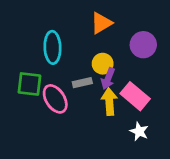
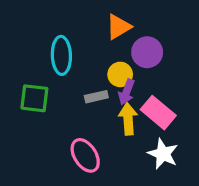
purple circle: (143, 45) -> (147, 52), moved
pink ellipse: (55, 99) -> (85, 155), moved
white star: (139, 131) -> (163, 154), size x1.4

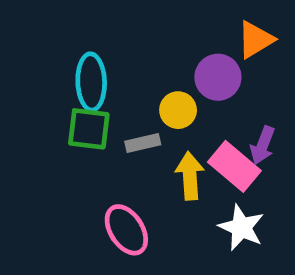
orange triangle: (119, 27) -> (256, 40), moved
purple arrow: (126, 92) -> (263, 145), moved
green square: (34, 98) -> (89, 129), moved

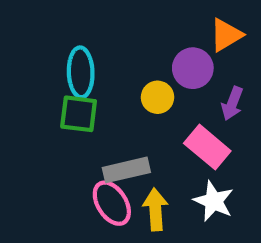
gray rectangle: (143, 143) -> (126, 170), moved, size x1.5
purple arrow: (263, 145) -> (232, 103), moved
yellow arrow: (190, 176) -> (155, 209), moved

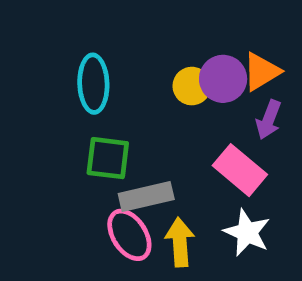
orange triangle: (226, 35) -> (261, 72), moved
yellow circle: (157, 97) -> (192, 86), moved
green square: (79, 114) -> (108, 158), moved

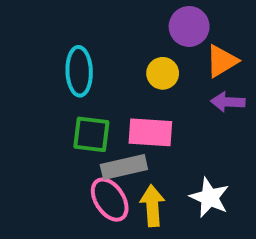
purple circle: (223, 79) -> (189, 26), moved
purple arrow: (269, 120) -> (228, 102), turned 72
pink rectangle: (240, 170) -> (150, 132), moved, turned -36

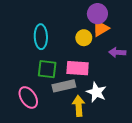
orange triangle: (222, 61) -> (101, 28), moved
white star: (209, 198) -> (96, 92), moved
pink ellipse: (110, 200) -> (28, 97), moved

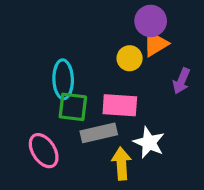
cyan ellipse: (41, 37) -> (63, 79), moved
purple arrow: (117, 52) -> (181, 81), turned -70

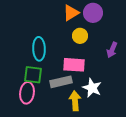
orange triangle: (155, 44) -> (71, 13), moved
green square: (73, 107) -> (33, 75), moved
pink ellipse: (44, 151) -> (27, 93), turned 40

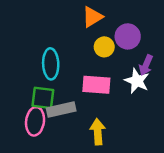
purple circle: (93, 13) -> (128, 36), moved
gray rectangle: (61, 82) -> (61, 110), moved
white star: (92, 88) -> (137, 81), moved

